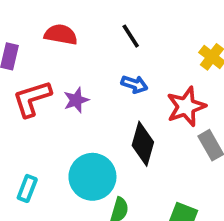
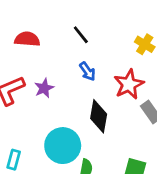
blue arrow: (134, 84) -> (87, 71), turned 42

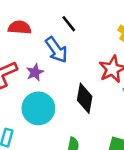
blue arrow: (87, 71) -> (56, 50), moved, size x1.5
cyan circle: (63, 146) -> (38, 108), moved

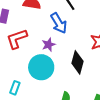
purple star: (35, 72) -> (49, 45), moved

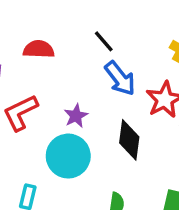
blue arrow: (59, 23) -> (120, 78), moved

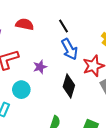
cyan circle: (68, 156) -> (21, 90), moved, size x0.7

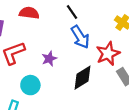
black diamond: (69, 86) -> (82, 78), turned 45

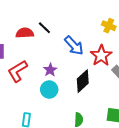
black line: (72, 12) -> (44, 28), moved
cyan circle: (30, 85) -> (49, 90), moved

